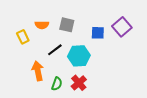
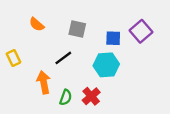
orange semicircle: (42, 25) -> (37, 24), moved, turned 40
yellow rectangle: (23, 37) -> (13, 58), moved
cyan hexagon: (79, 56) -> (106, 65), moved

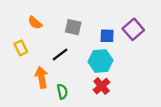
yellow rectangle: (13, 58) -> (21, 48), moved
red cross: (91, 96) -> (102, 86), moved
green semicircle: (66, 97) -> (62, 92), turned -32

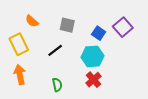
blue square: (107, 36) -> (99, 33), turned 32
yellow rectangle: (21, 48) -> (19, 44), size x1.5
orange arrow: (42, 77) -> (20, 75), moved

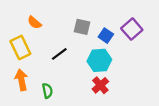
gray square: (67, 25) -> (82, 27), moved
green semicircle: (57, 85) -> (47, 91), moved

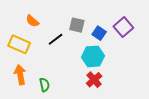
yellow rectangle: (20, 47) -> (19, 44), turned -40
black line: (59, 54) -> (56, 39), moved

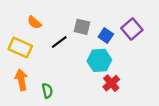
red cross: (94, 80) -> (111, 83), moved

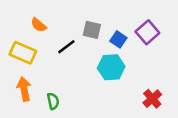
red cross: (111, 83) -> (152, 99), moved

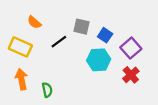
purple square: (147, 32) -> (131, 48), moved
red cross: (152, 99) -> (131, 75), moved

